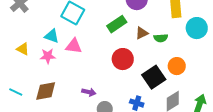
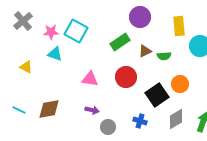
pink triangle: (74, 46) -> (90, 79), moved
pink star: (48, 56) -> (51, 32), moved

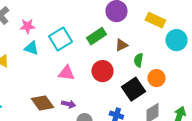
yellow rectangle: (179, 26) -> (155, 20), turned -60
cyan square: (76, 31) -> (60, 39), moved, turned 30
green semicircle: (164, 56) -> (138, 60), moved, turned 104
brown diamond: (49, 109) -> (42, 103), moved, turned 65

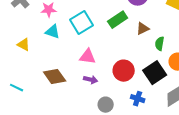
red circle: (102, 71) -> (124, 71), moved
brown diamond: (42, 103) -> (55, 77), moved
purple arrow: (68, 104) -> (91, 80), moved

